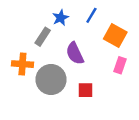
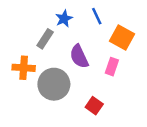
blue line: (91, 15) -> (97, 16), turned -56
pink rectangle: (120, 65) -> (112, 67), moved
red square: (86, 90) -> (94, 106), moved, turned 35

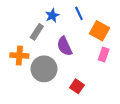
pink rectangle: (112, 67) -> (104, 54), moved

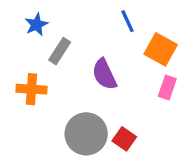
blue star: (52, 15) -> (36, 25), moved
gray circle: (44, 69) -> (86, 134), moved

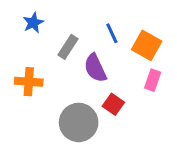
blue line: (128, 21) -> (112, 33), moved
gray rectangle: (60, 51) -> (68, 47), moved
red square: (124, 139) -> (113, 104), moved

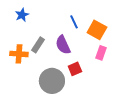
gray rectangle: (68, 47) -> (38, 45), moved
red square: (113, 104) -> (75, 69), turned 32

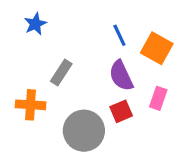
purple semicircle: (63, 45) -> (121, 76), moved
pink rectangle: (101, 53) -> (158, 98), moved
orange cross: (19, 54) -> (31, 105), moved

